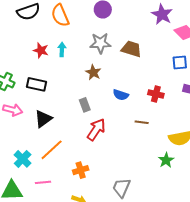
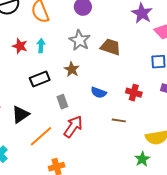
gray star: (100, 43) -> (80, 40), turned 30
black rectangle: (36, 84) -> (40, 79), moved, turned -36
orange line: (52, 150) -> (41, 136), moved

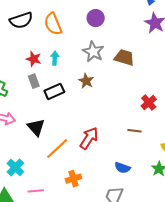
blue semicircle: (99, 93) -> (122, 168), moved
red cross: (134, 93) -> (149, 103), turned 35
gray rectangle: (62, 102) -> (34, 81), moved
black triangle: (20, 114) -> (36, 127), turned -36

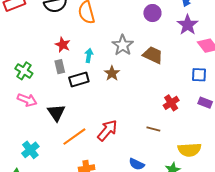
purple circle: (96, 18) -> (152, 13), moved
cyan arrow: (55, 58) -> (89, 55), moved

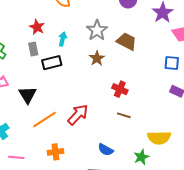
brown star: (112, 73) -> (97, 58), moved
red cross: (171, 103) -> (120, 89), moved, turned -35

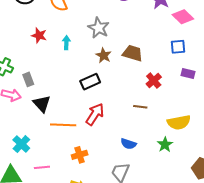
brown trapezoid: (127, 41) -> (133, 53), moved
gray rectangle: (33, 49) -> (28, 79), moved
black rectangle: (52, 63) -> (90, 82), moved
red cross: (120, 89) -> (154, 81), moved, turned 35
orange line: (45, 119) -> (63, 125), turned 45

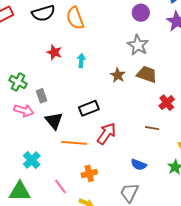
gray star: (99, 28) -> (138, 45), moved
black rectangle: (90, 82) -> (89, 108), moved
pink line: (42, 167) -> (60, 186), moved, turned 56

